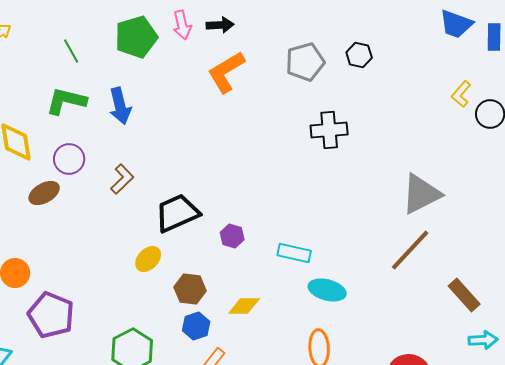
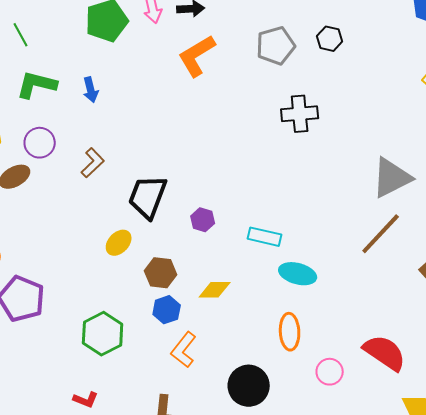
green line: (71, 51) -> (21, 35), moved
blue arrow: (120, 106) -> (91, 90), size x0.7
black trapezoid: (177, 213) -> (148, 197), turned -45

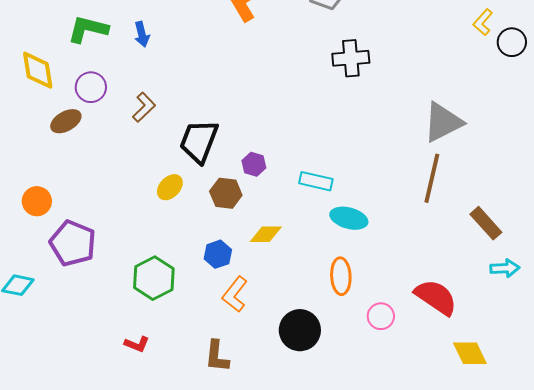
brown line: (381, 234) -> (432, 178), turned -30
brown hexagon: (161, 273) -> (226, 193), moved

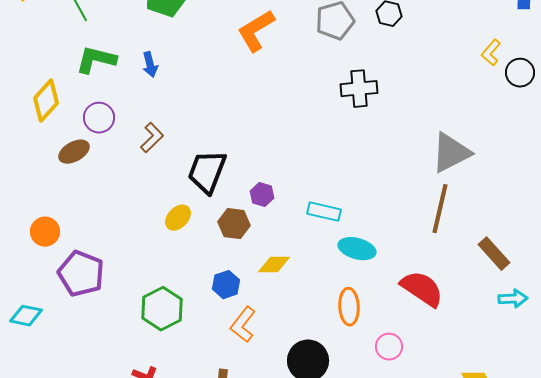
yellow diamond: (38, 70) -> (46, 101), turned 51
red semicircle: (436, 297) -> (422, 289), moved

